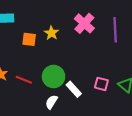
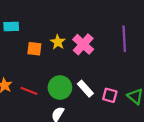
pink cross: (84, 23) -> (83, 44), moved
white rectangle: (74, 89) -> (85, 89), moved

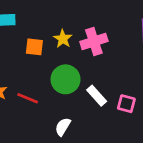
pink cross: (83, 44) -> (94, 41), turned 30
green circle: (60, 88) -> (65, 79), moved

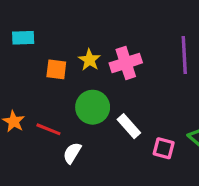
pink square: (126, 104) -> (164, 148), moved
white semicircle: (63, 127) -> (72, 153), moved

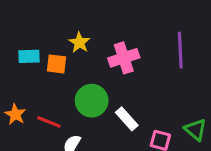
cyan rectangle: (23, 38) -> (29, 56), moved
yellow star: (89, 60) -> (79, 43), moved

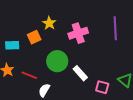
cyan rectangle: (29, 56) -> (12, 45), moved
orange square: (57, 64) -> (34, 37), turned -32

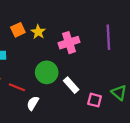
orange square: (34, 37) -> (18, 30), moved

